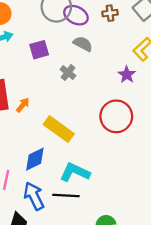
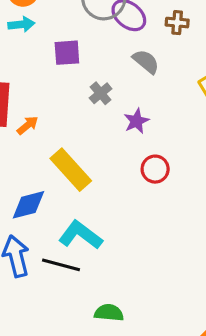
gray semicircle: (83, 44) -> (146, 62), moved
purple star: (127, 75) -> (136, 121), moved
red circle: (116, 116) -> (155, 169), size x0.6

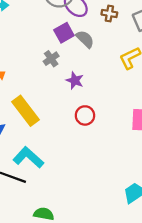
purple square: (67, 53) -> (64, 33), moved, turned -30
purple star: (136, 121) -> (75, 80), turned -30

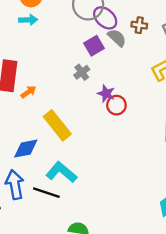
gray semicircle: (85, 39) -> (117, 38), moved
red circle: (85, 115) -> (116, 105), moved

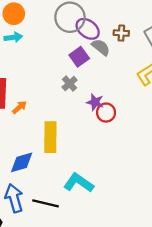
yellow rectangle: (57, 125) -> (50, 137), turned 44
cyan L-shape: (61, 172) -> (79, 183), moved

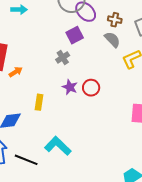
gray semicircle: (101, 47) -> (112, 40), moved
purple star: (95, 102) -> (70, 87), moved
yellow rectangle: (50, 137) -> (39, 102), size x0.6

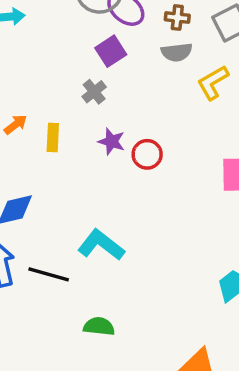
gray semicircle: (112, 40) -> (177, 52), turned 132
red circle: (91, 88) -> (147, 154), moved
yellow rectangle: (39, 102) -> (53, 138), moved

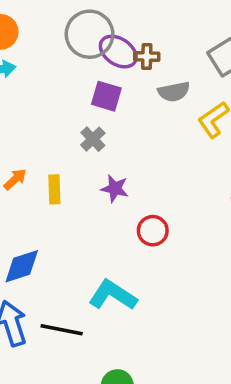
brown cross: (177, 18) -> (147, 56), moved
purple square: (111, 51) -> (106, 96), turned -36
red circle: (147, 154) -> (153, 231), moved

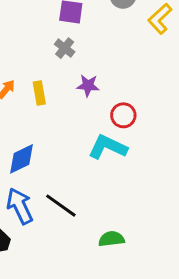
cyan L-shape: (113, 295) -> (108, 147), moved
black line: (62, 330) -> (61, 206), turned 32

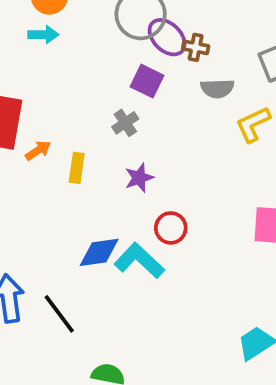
purple star: (88, 86) -> (139, 178), turned 30
blue diamond: (21, 159) -> (99, 252), moved

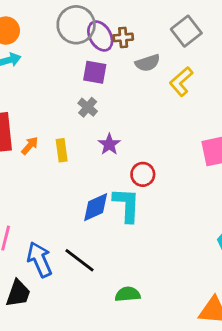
purple ellipse: (167, 37) -> (100, 36), turned 32
cyan L-shape: (139, 261) -> (127, 205), turned 66

